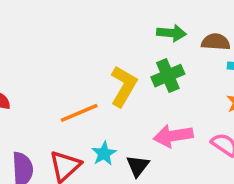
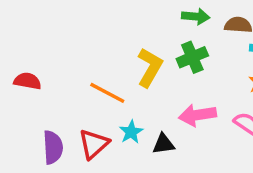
orange line: (79, 113) -> (107, 93), turned 51
black triangle: (138, 166) -> (163, 144), turned 45

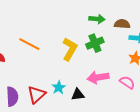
orange line: (107, 93) -> (29, 44), moved

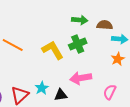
yellow L-shape: (70, 49) -> (53, 50), turned -60
pink semicircle: (127, 82) -> (110, 92), moved, turned -98

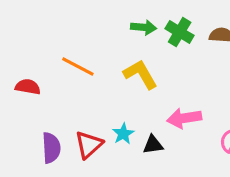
green arrow: (80, 20) -> (144, 27), moved
green cross: (78, 44) -> (180, 32), moved, turned -36

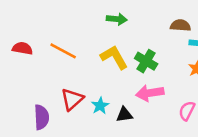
green cross: (180, 32) -> (146, 61), moved
red semicircle: (28, 87) -> (22, 48), moved
red triangle: (89, 145) -> (72, 99), moved

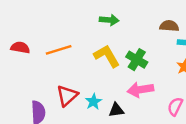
orange line: (63, 51) -> (59, 50), turned -45

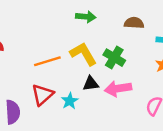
brown semicircle: (169, 26) -> (134, 23), moved
orange line: (59, 50) -> (47, 61), moved
black triangle: (116, 110) -> (91, 84), moved

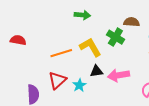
green arrow: (86, 17) -> (82, 15), moved
green cross: (114, 58) -> (115, 37), moved

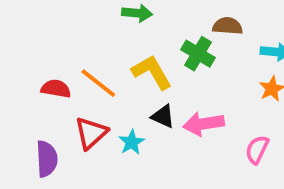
red semicircle: (18, 40) -> (56, 89), moved
orange line: (61, 53) -> (98, 83), turned 55
black triangle: (96, 71) -> (163, 116), turned 32

